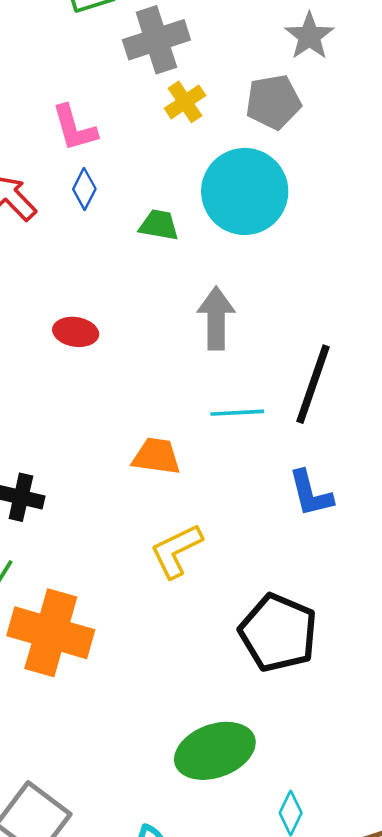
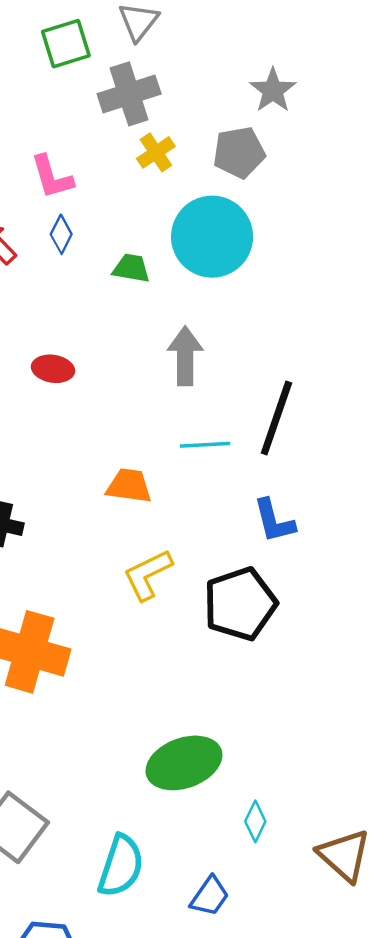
black pentagon: (278, 633) -> (240, 604), moved, turned 30

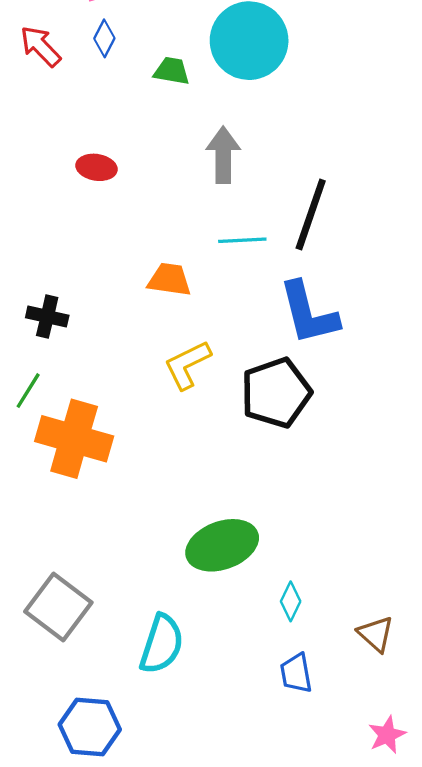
blue L-shape: (274, 521) -> (308, 313), size x1.5
brown triangle: (344, 855) -> (376, 634), size x0.7
blue trapezoid: (210, 896) -> (296, 673), moved, turned 135

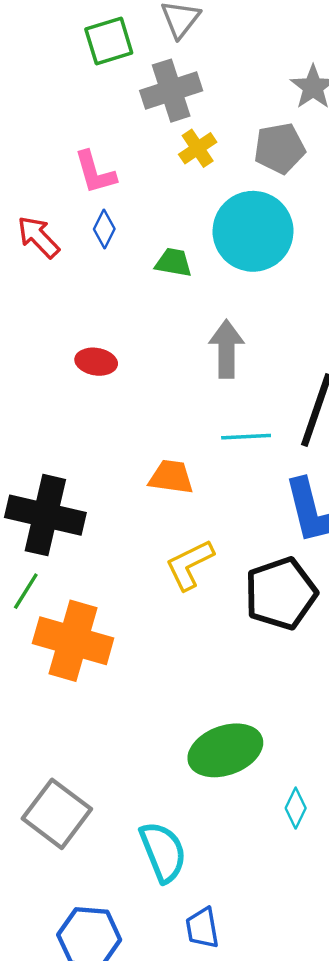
black cross: (47, 317) -> (45, 515), size x1.8
cyan semicircle: (162, 644) -> (163, 852), turned -40
blue trapezoid: (296, 673) -> (202, 928), moved

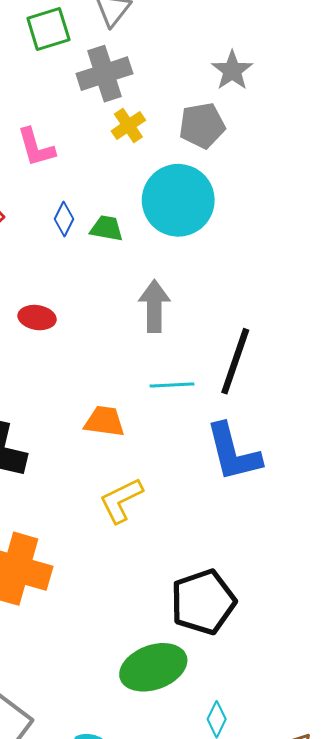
blue diamond: (104, 229) -> (64, 219), moved
black pentagon: (281, 593) -> (203, 602), moved

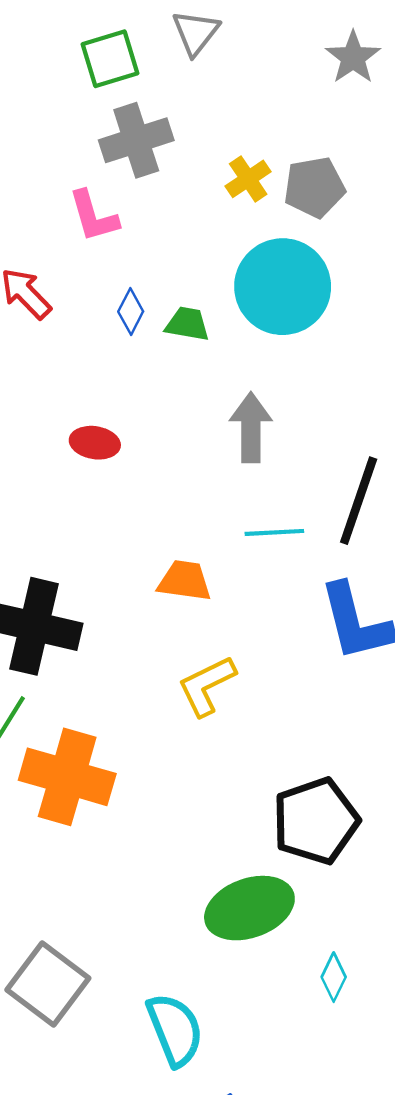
gray star: (232, 71) -> (353, 57), moved
gray cross: (104, 74) -> (136, 140), moved
yellow cross: (128, 126) -> (248, 179), moved

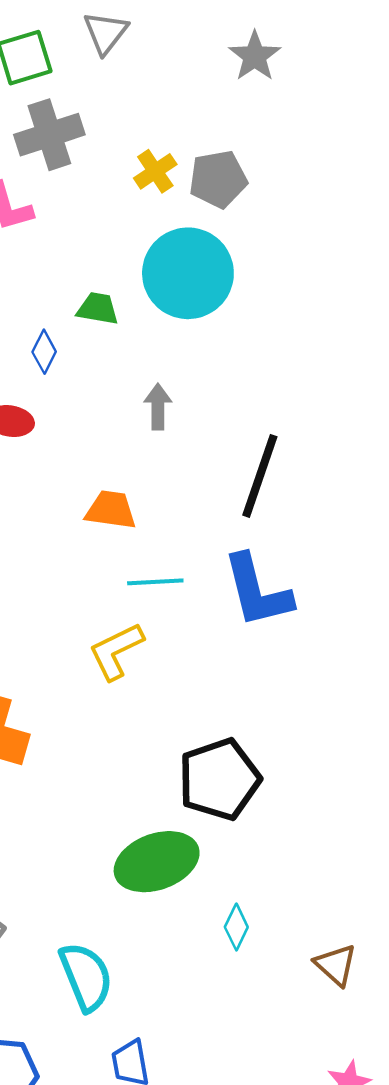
blue diamond: (131, 311) -> (44, 352), moved
gray arrow: (251, 427) -> (158, 407), size x0.7
cyan line: (274, 532) -> (155, 582), moved
orange trapezoid: (185, 581) -> (111, 510), moved

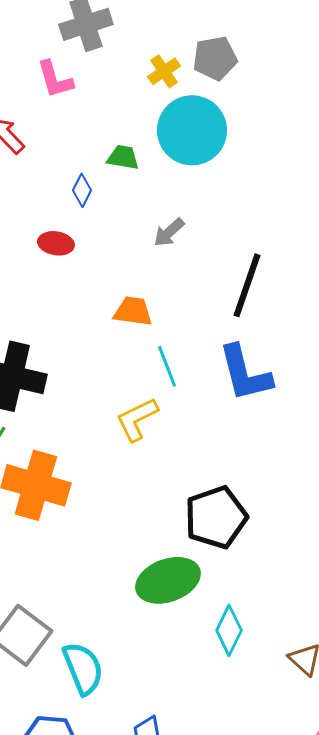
yellow cross: (155, 171) -> (164, 71), moved
gray arrow: (158, 407) -> (169, 232), turned -132
cyan line: (155, 582) -> (167, 366), turned 72
cyan diamond: (236, 927) -> (229, 630), size x1.4
cyan semicircle: (86, 977) -> (83, 668), moved

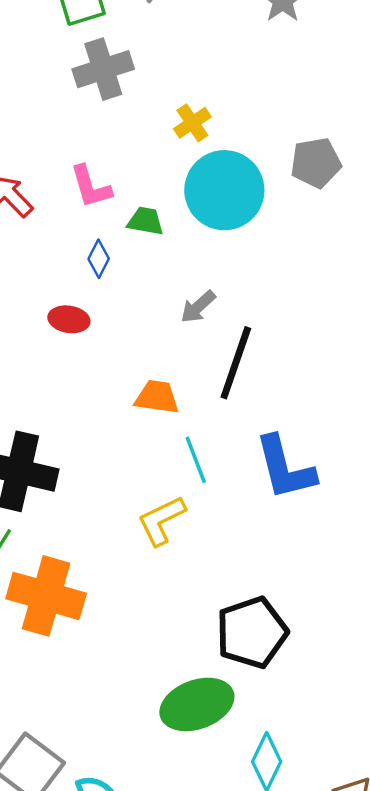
gray pentagon: (215, 58) -> (316, 163), moved
pink L-shape: (55, 79) -> (91, 187), moved
black line: (247, 285) -> (236, 363), moved

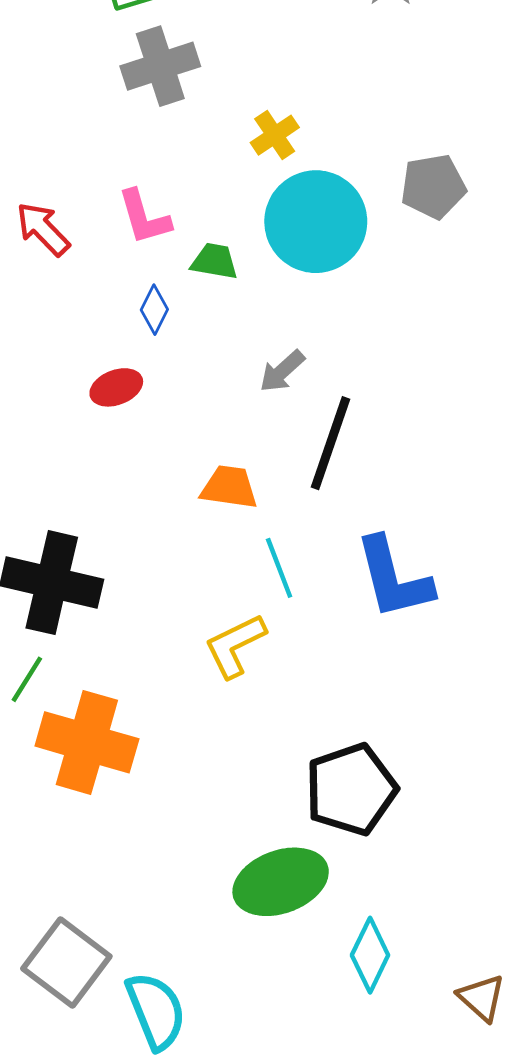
red ellipse: (69, 319) -> (116, 387), turned -30

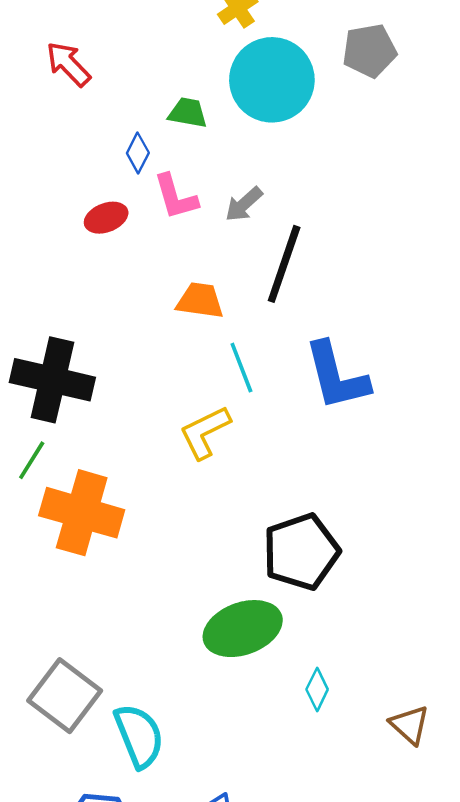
pink L-shape: (144, 217) -> (176, 197), moved
red arrow: (43, 229) -> (68, 64), moved
cyan diamond: (370, 955) -> (317, 689), size x0.7

